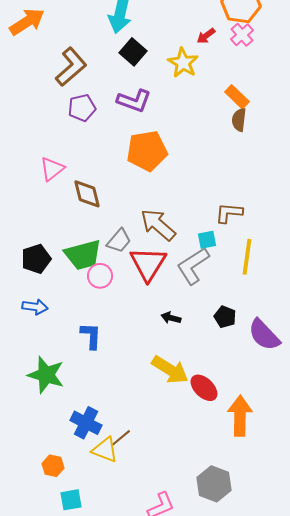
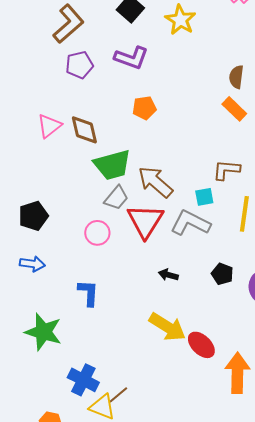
orange rectangle: (237, 97) -> (234, 109), moved
orange pentagon: (147, 151) -> (144, 108), size x0.6
brown diamond: (87, 194) -> (84, 130), moved
green trapezoid: (83, 255) -> (112, 165), moved
gray L-shape: (193, 266) -> (190, 223), turned 60

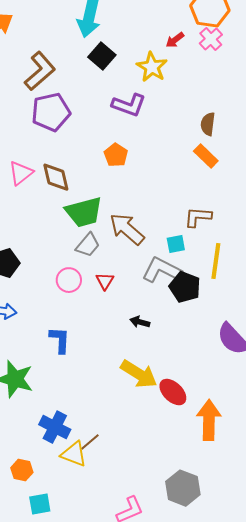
purple L-shape: (131, 58) -> (129, 105), moved
purple pentagon: (79, 65) -> (51, 112), size x1.4
orange pentagon: (144, 108) -> (116, 155), turned -30
red triangle: (145, 221) -> (105, 281), moved, size x0.5
black pentagon: (222, 274) -> (185, 287), moved, size x1.4

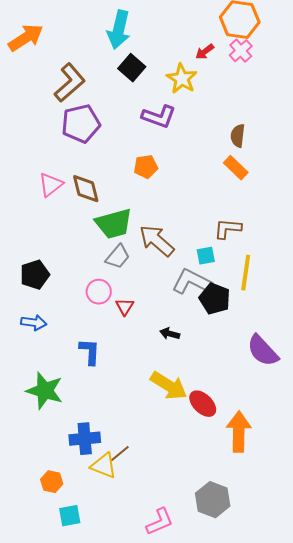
orange pentagon: (116, 155) -> (146, 167), turned 30
red triangle: (105, 281) -> (125, 307), moved
blue cross: (55, 427) -> (85, 439), turned -32

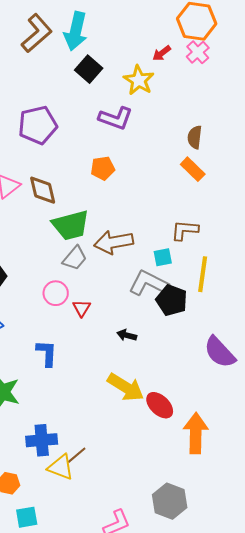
brown L-shape: (70, 83) -> (37, 33), moved
brown arrow: (157, 241) -> (114, 242), turned -51

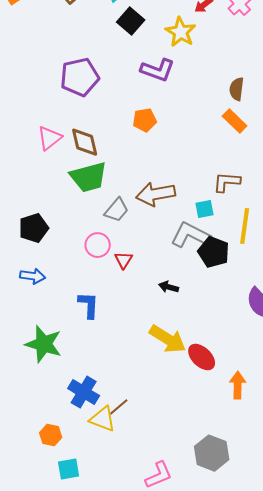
green trapezoid: (71, 225) -> (89, 177), moved
orange arrow: (196, 433) -> (238, 385), size x0.7
blue cross: (42, 440) -> (84, 392), turned 36

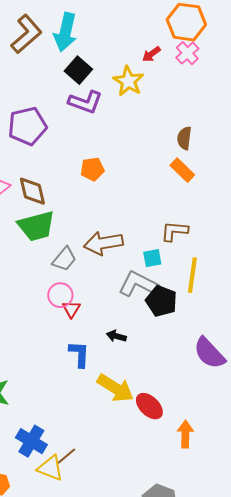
purple L-shape: (158, 70) -> (85, 102), moved
pink circle: (98, 245) -> (60, 295), moved
blue L-shape: (89, 305) -> (79, 354), moved

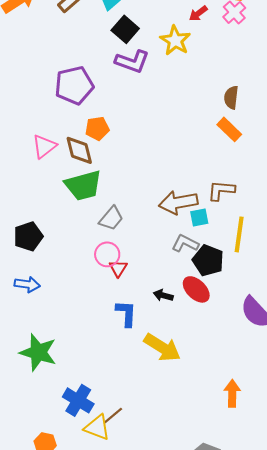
orange pentagon: (92, 169) -> (97, 128), moved
brown arrow: (103, 243) -> (178, 202), moved
gray L-shape: (138, 284) -> (185, 243), size x0.7
red ellipse: (149, 406) -> (196, 289), moved

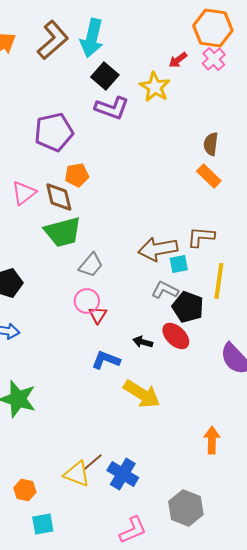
blue L-shape: (126, 313) -> (106, 360), turned -72
blue cross: (78, 400) -> (123, 474), moved

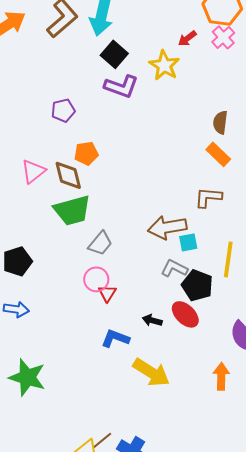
purple pentagon: (54, 132) -> (63, 110), size x0.6
brown L-shape: (201, 237) -> (208, 197), moved
orange arrow: (212, 440) -> (221, 376), moved

